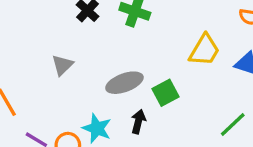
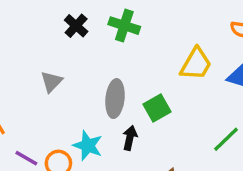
gray ellipse: (124, 83) -> (115, 99), turned -63

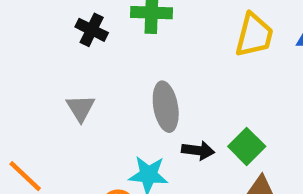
green square: (157, 108) -> (247, 146), moved
black arrow: (130, 138) -> (198, 150), turned 100

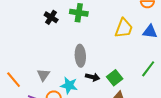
gray triangle: (81, 108) -> (43, 75), moved

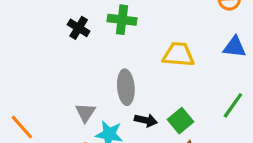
yellow trapezoid: (124, 28) -> (178, 55), moved, turned -105
gray triangle: (43, 75) -> (85, 113), moved

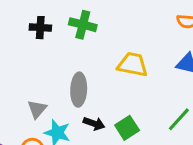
black cross: (79, 28) -> (40, 28), turned -35

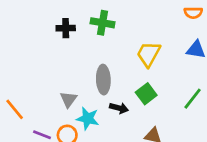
yellow trapezoid: (133, 65) -> (149, 54), turned -68
green square: (127, 128) -> (146, 94), moved

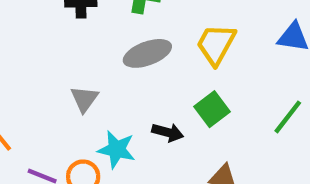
gray ellipse: (103, 80) -> (147, 53), moved, turned 72
gray triangle: (68, 99) -> (84, 99), moved

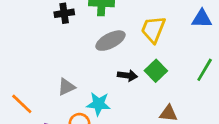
gray triangle: (84, 99) -> (66, 87), moved, turned 36
black arrow: (168, 132) -> (127, 75), moved

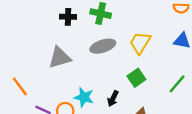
black arrow: (127, 75) -> (113, 99), moved, turned 98
gray triangle: (66, 87) -> (60, 58), moved, size x1.5

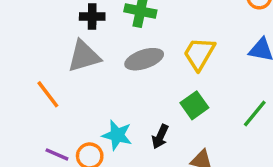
gray triangle: (60, 58) -> (84, 56), moved
orange line: (20, 86) -> (48, 94), moved

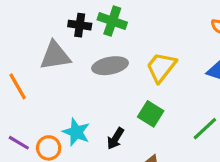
black cross: (92, 16) -> (80, 25), moved
green square: (194, 105) -> (151, 114), turned -30

